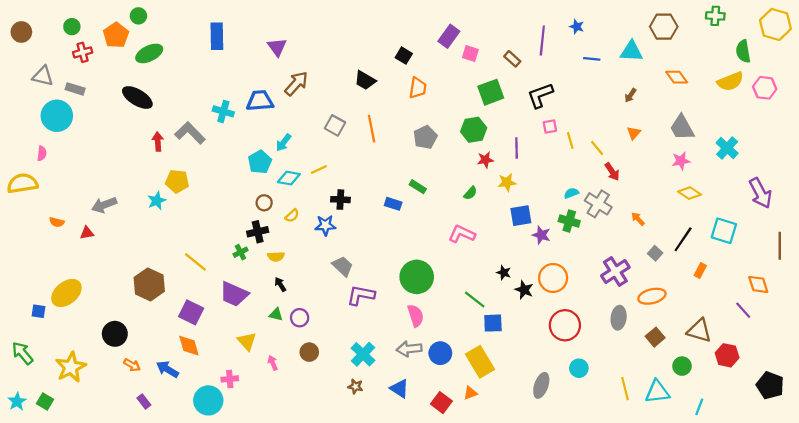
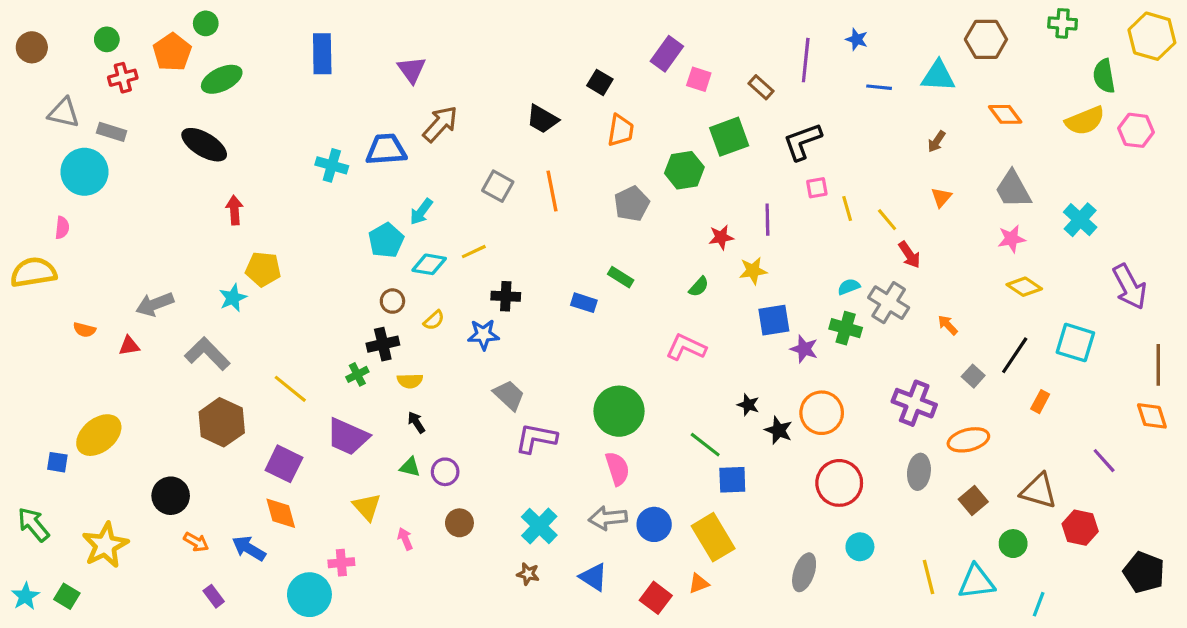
green hexagon: (474, 130) -> (684, 170), moved
gray L-shape: (190, 133) -> (207, 354), moved
purple cross: (615, 272) -> (914, 403), turned -36
orange diamond: (758, 284) -> (1152, 416), moved

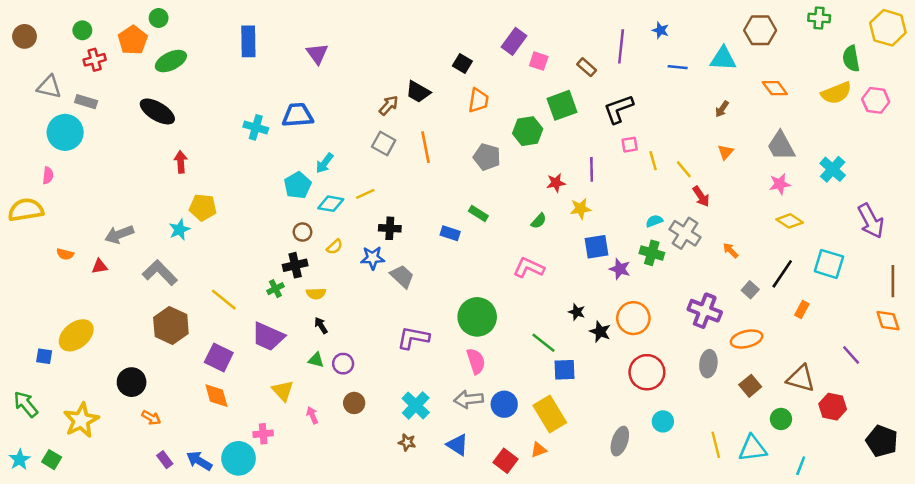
brown arrow: (440, 124) -> (389, 105), moved, size x0.7
gray pentagon: (632, 204) -> (487, 157), turned -30
gray trapezoid: (509, 395) -> (402, 276), moved
blue arrow: (249, 548) -> (199, 461), moved

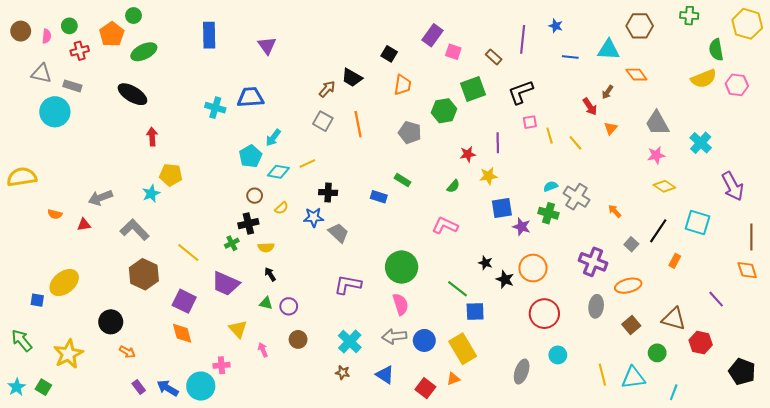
orange diamond: (775, 88) -> (636, 75), moved
pink semicircle: (48, 175) -> (47, 36), moved
red arrow: (701, 196) -> (590, 107), moved

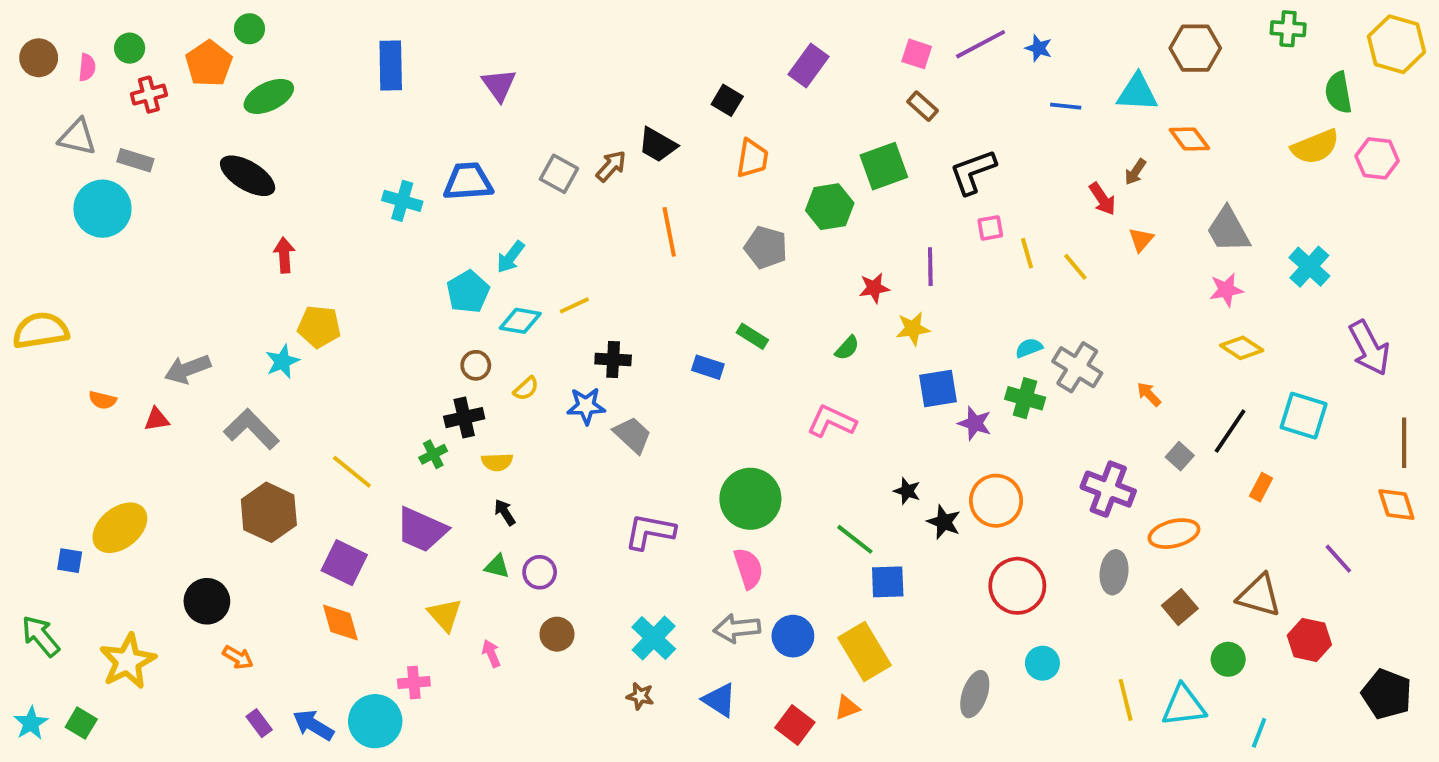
purple line: (523, 39) -> (981, 44), moved, turned 56
pink square: (453, 52) -> (917, 54), moved
gray square: (323, 121) -> (559, 174), moved

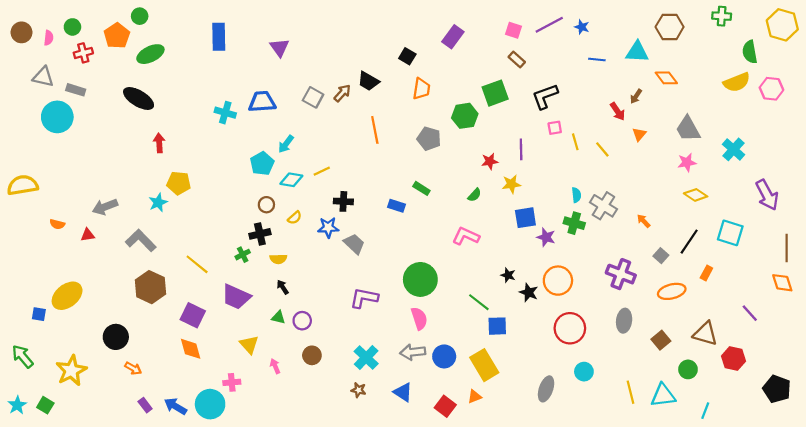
cyan semicircle: (1029, 348) -> (576, 195), turned 104
orange ellipse: (1174, 534) -> (672, 291), moved

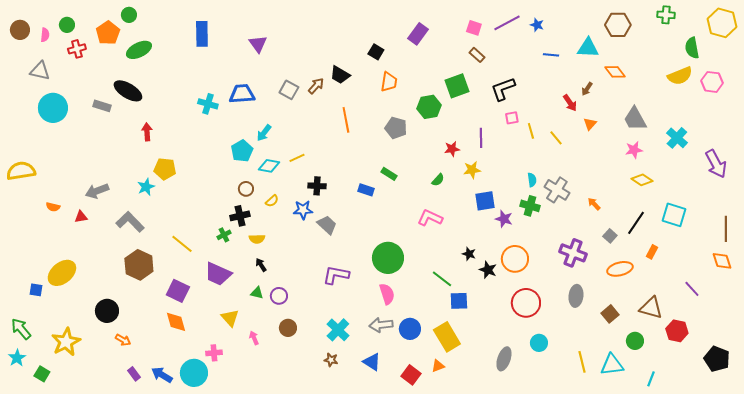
gray rectangle: (76, 90) -> (102, 106), moved
purple arrow: (767, 195) -> (716, 164), moved
cyan star: (17, 405) -> (17, 358), moved

